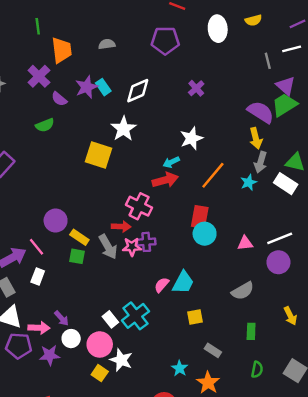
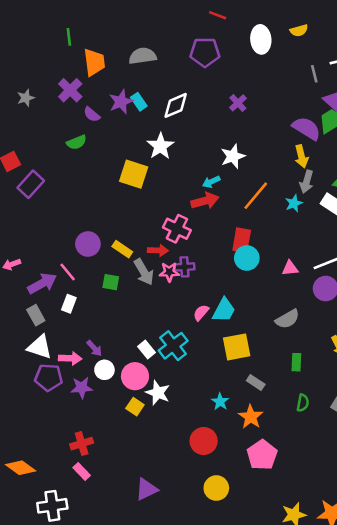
gray semicircle: (107, 44) -> (143, 56), size x1.5
yellow rectangle: (79, 237) -> (122, 249), moved
yellow square: (195, 317) -> (237, 347), size x1.6

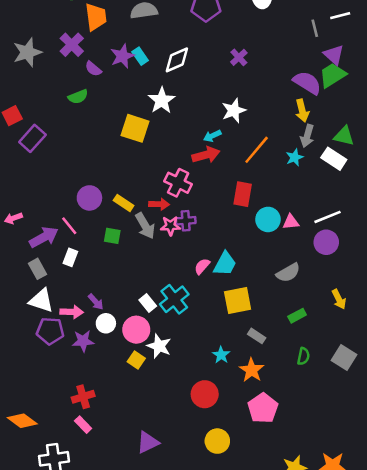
gray star: (26, 98) -> (27, 52), size x1.6
cyan circle: (247, 258) -> (268, 219), moved
green rectangle: (296, 362) -> (297, 316), turned 60

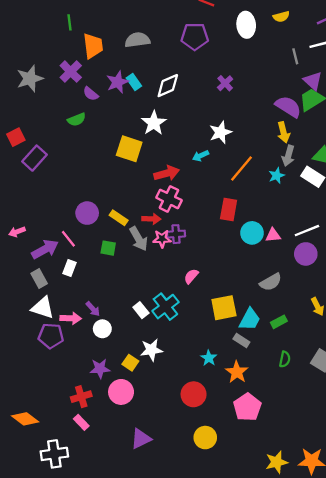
red arrow: (206, 155) -> (167, 173), moved
cyan trapezoid: (225, 264) -> (250, 319), moved
pink circle: (136, 330) -> (121, 392), moved
purple star: (83, 341) -> (100, 369), moved
white star: (159, 346) -> (151, 350), turned -30

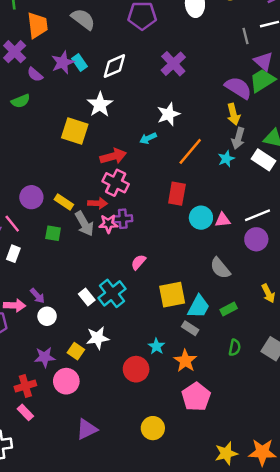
gray semicircle: (137, 40) -> (83, 19), turned 45
purple cross: (225, 83) -> (173, 64), size x1.5
gray semicircle: (271, 282) -> (220, 268), turned 80
red circle: (194, 394) -> (136, 369), moved

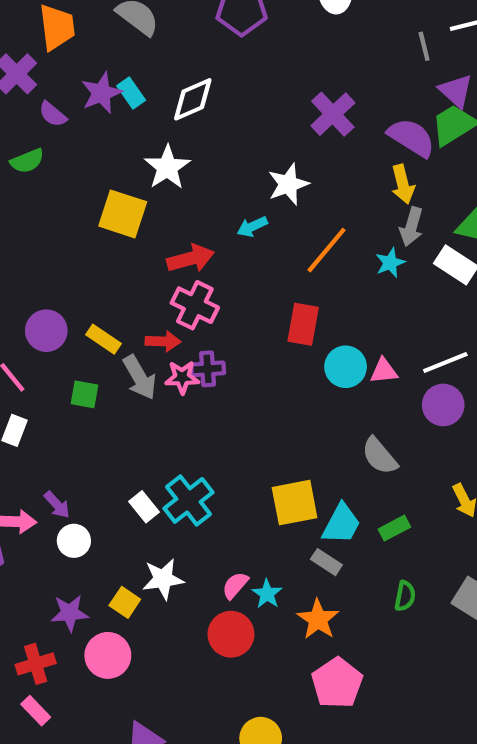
purple cross: (173, 64) -> (333, 114), moved
pink semicircle: (138, 262) -> (235, 585), moved

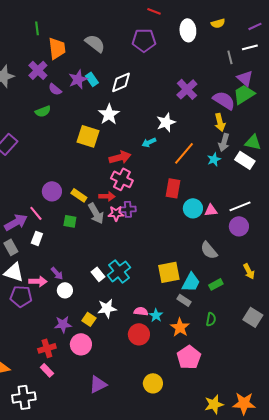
pink semicircle: (235, 585) -> (141, 311), turned 56
green semicircle: (405, 596) -> (211, 319), moved

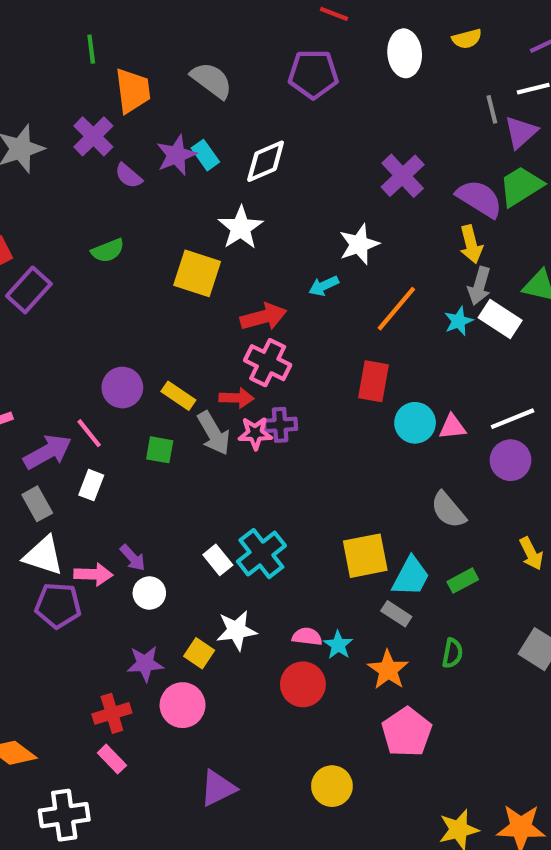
purple triangle: (245, 78) -> (521, 132), moved, turned 36
green semicircle: (43, 111) -> (108, 251), moved
white rectangle: (245, 160) -> (500, 319), moved

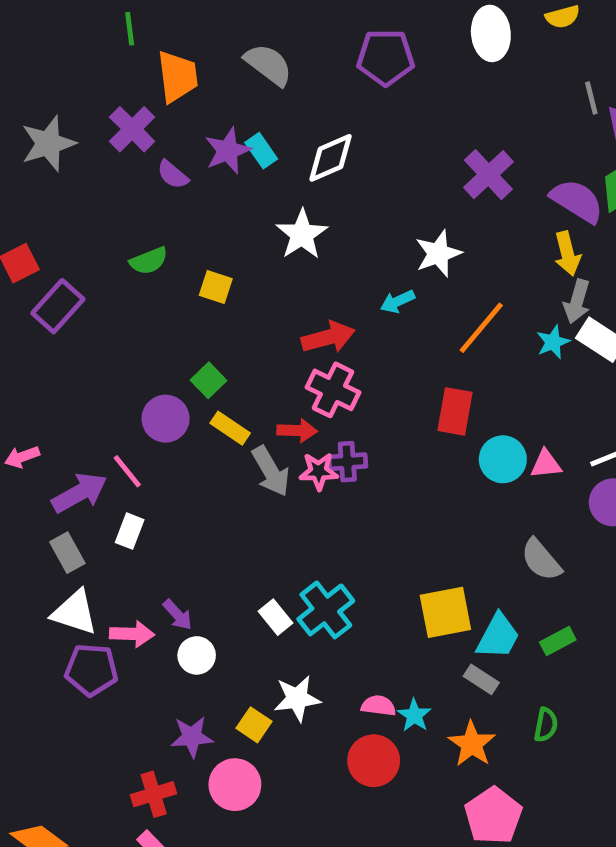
yellow square: (197, 273) -> (216, 287), moved, size x0.6
green square: (160, 450) -> (209, 380), moved, turned 36

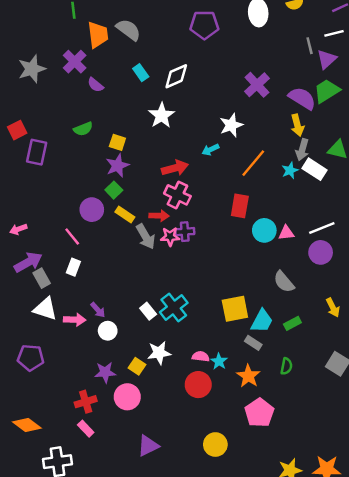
gray semicircle: (268, 65) -> (128, 30), moved
purple star: (228, 151) -> (117, 166), moved
purple rectangle: (58, 306) -> (37, 152), turned -30
purple arrow: (79, 493) -> (28, 262), moved
purple pentagon: (91, 670) -> (31, 358), moved

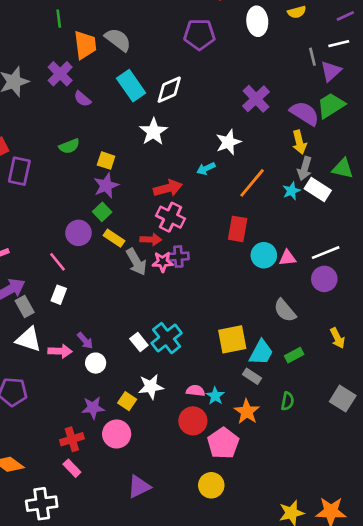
cyan rectangle: (141, 73) -> (131, 86), size x1.6
pink pentagon: (259, 413) -> (223, 443), moved

